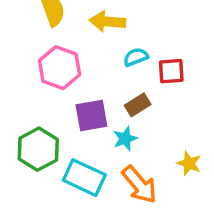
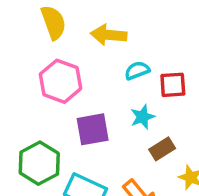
brown rectangle: (138, 105) -> (162, 149), moved
cyan star: (125, 139) -> (142, 117), moved

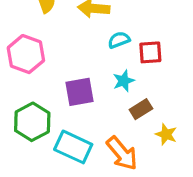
pink hexagon: (61, 81) -> (26, 54), moved

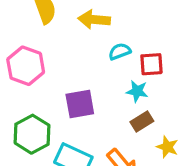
cyan star: (124, 81) -> (137, 91), moved, turned 30

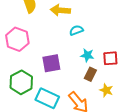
red square: (151, 64) -> (110, 58), moved
brown rectangle: (142, 121) -> (90, 74), turned -32

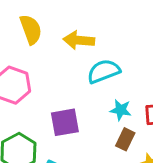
cyan semicircle: (76, 30) -> (104, 71), size x1.5

